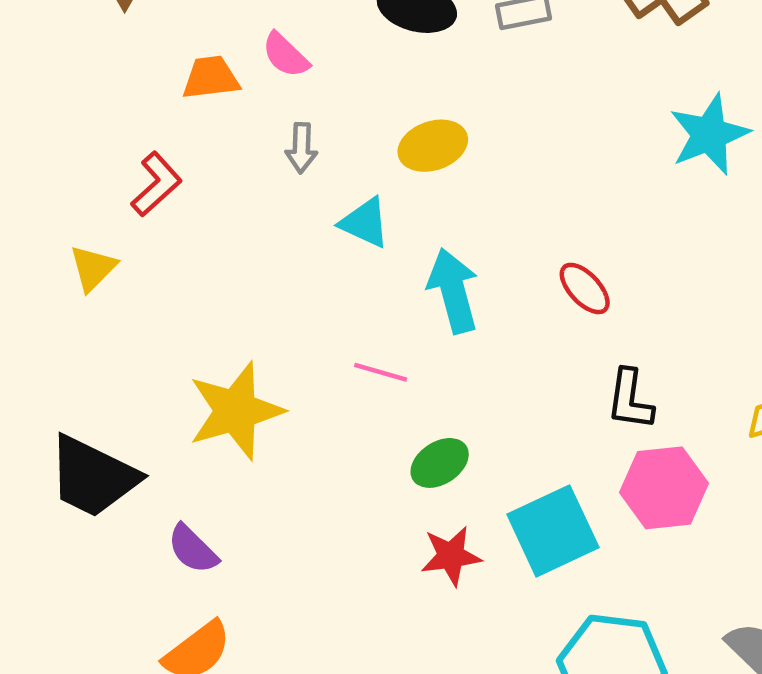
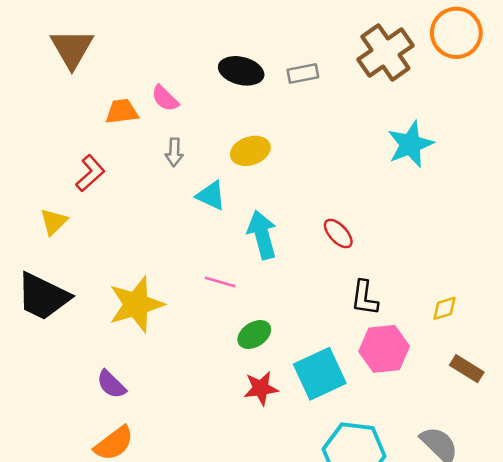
black trapezoid: (93, 477) -> (43, 296), moved

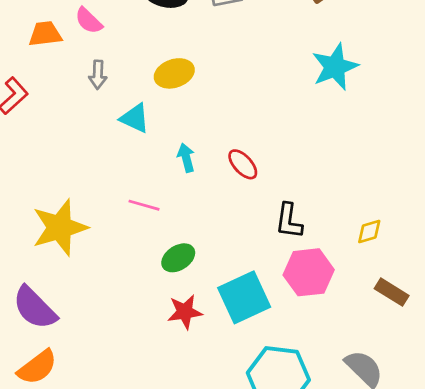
red ellipse: (338, 234) -> (243, 164), moved
cyan arrow: (262, 235) -> (186, 158), size x0.6
purple semicircle: (111, 384) -> (35, 308), size x1.5

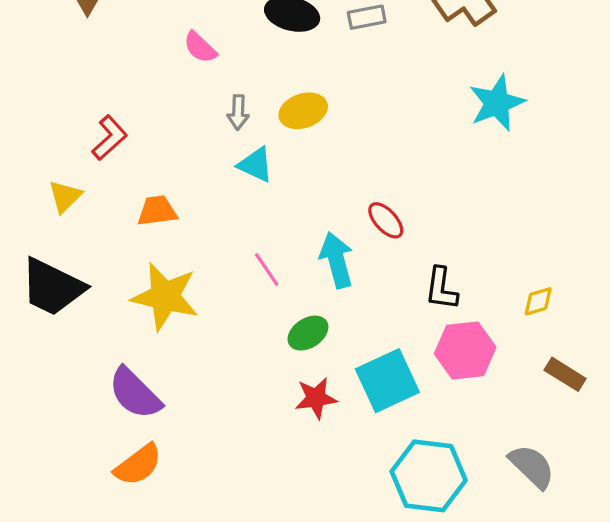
orange trapezoid: (45, 34) -> (157, 211), moved
gray arrow: (98, 75) -> (238, 112), moved
cyan arrow: (186, 158) -> (337, 260), moved, size x1.6
pink line: (144, 205) -> (267, 270), turned 40
yellow star: (60, 228) -> (165, 297), turned 30

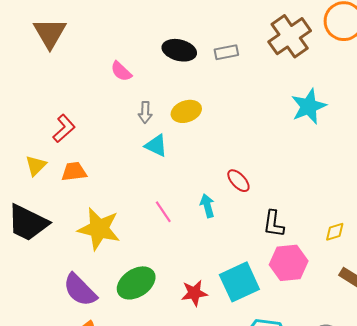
orange trapezoid: (157, 211) -> (74, 172), moved
cyan arrow: (337, 260) -> (207, 206), size x0.7
green ellipse: (308, 333) -> (136, 283), moved, size x1.5

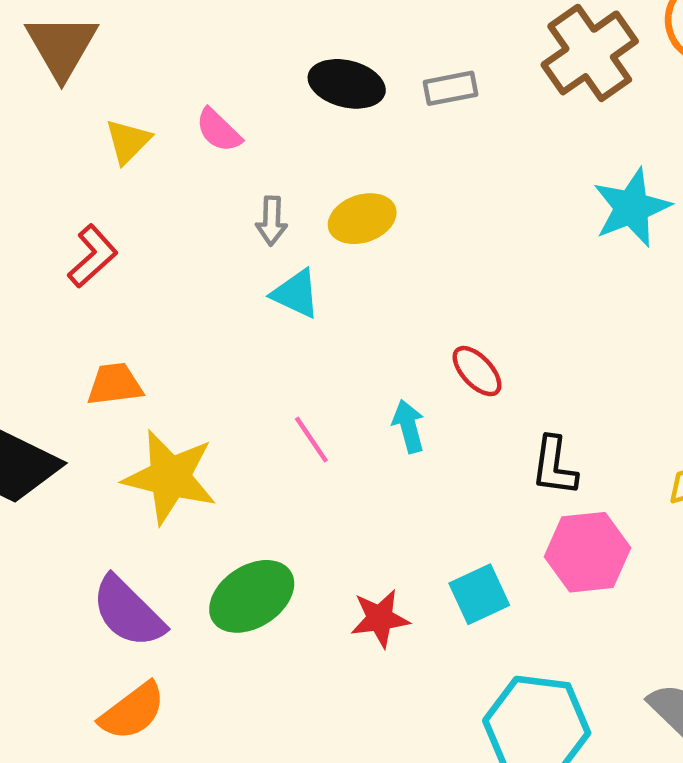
yellow triangle: (36, 166) -> (128, 141), moved
orange trapezoid: (74, 172) -> (115, 384), moved
cyan square: (239, 282) -> (479, 594), size x0.7

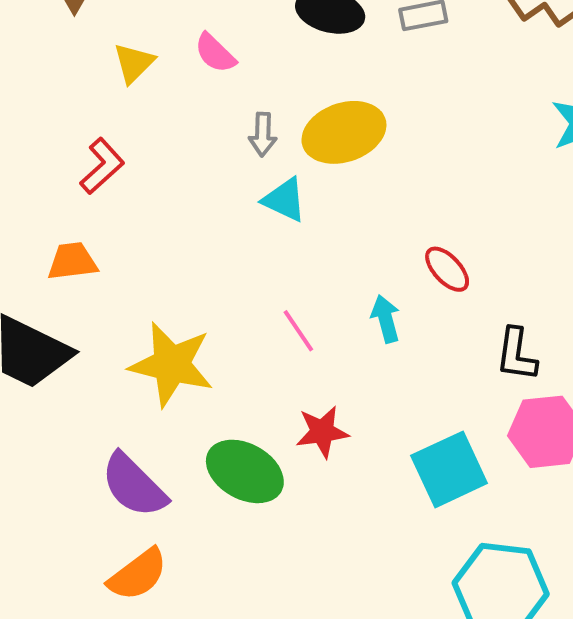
yellow ellipse: (362, 219) -> (344, 132), size x1.4
orange trapezoid: (115, 384) -> (72, 261), moved
cyan square: (479, 594) -> (449, 469), size x1.4
green ellipse: (252, 596) -> (245, 471), turned 62
red star: (380, 618) -> (322, 432), moved

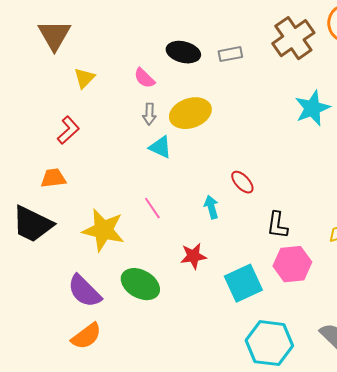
pink semicircle: (215, 53) -> (144, 78), moved
pink line: (298, 331) -> (152, 208), moved
red star: (322, 432) -> (193, 256), moved

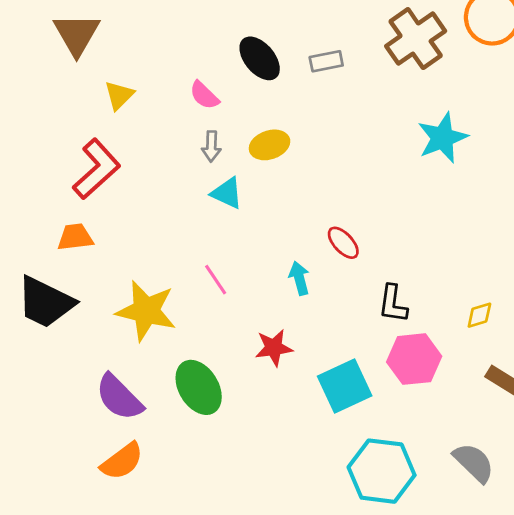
black ellipse: (183, 52) -> (260, 58), turned 36
yellow ellipse: (190, 113) -> (270, 145), size x0.7
red L-shape: (68, 130) -> (96, 169), size x1.5
green ellipse: (140, 284) -> (199, 387), turned 30

